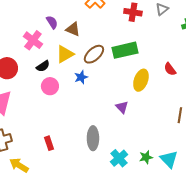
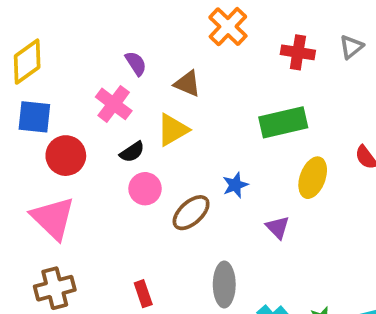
purple semicircle: (52, 22) -> (136, 63), moved
brown ellipse: (94, 54) -> (191, 213), moved
blue star: (81, 77) -> (235, 185), moved

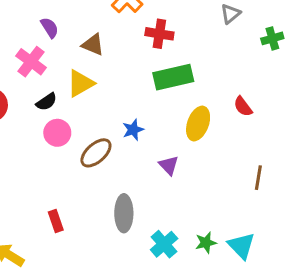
red cross: (298, 52) -> (159, 34), moved

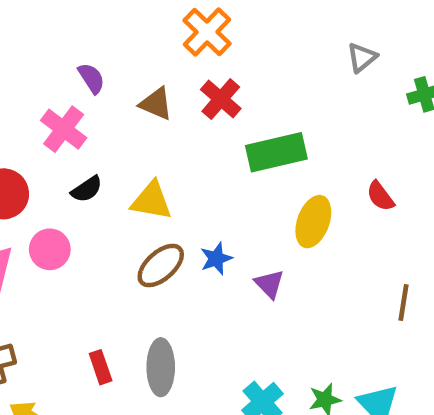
red cross: (159, 34) -> (221, 99), moved, turned 32
yellow triangle: (81, 83) -> (151, 201), moved, turned 40
blue star: (133, 130) -> (216, 259), moved
pink circle: (57, 133) -> (50, 249), moved
gray ellipse: (124, 213) -> (161, 367), moved

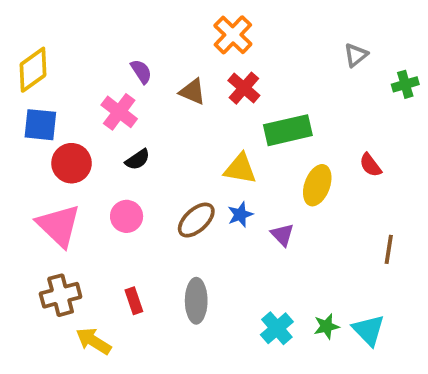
yellow triangle: (151, 201) -> (240, 169), moved
pink circle: (50, 249) -> (127, 216), moved
red rectangle: (101, 367) -> (134, 301), moved

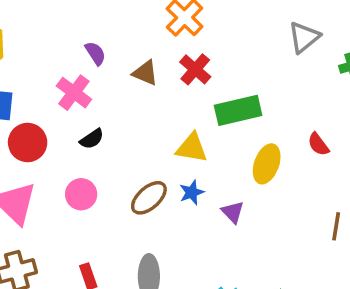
gray triangle: (356, 55) -> (304, 37), size x1.4

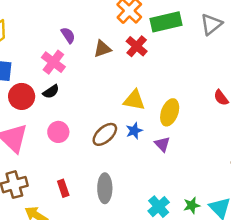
brown triangle: (145, 73) -> (102, 49), turned -42
green rectangle: (238, 110) -> (166, 22), moved
black semicircle: (92, 139) -> (51, 92), moved
yellow ellipse: (267, 164) -> (170, 112), moved

